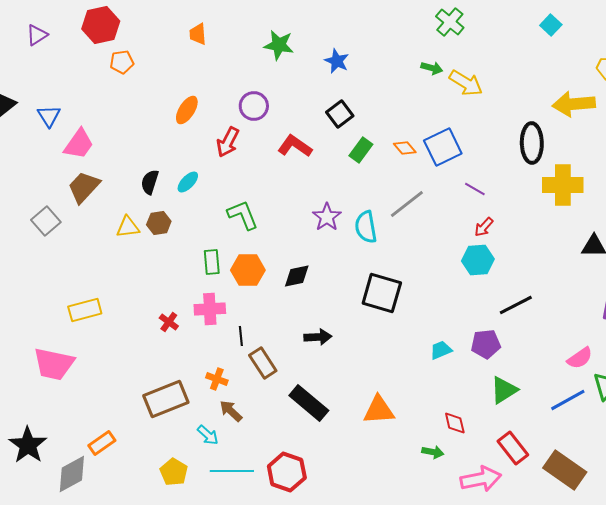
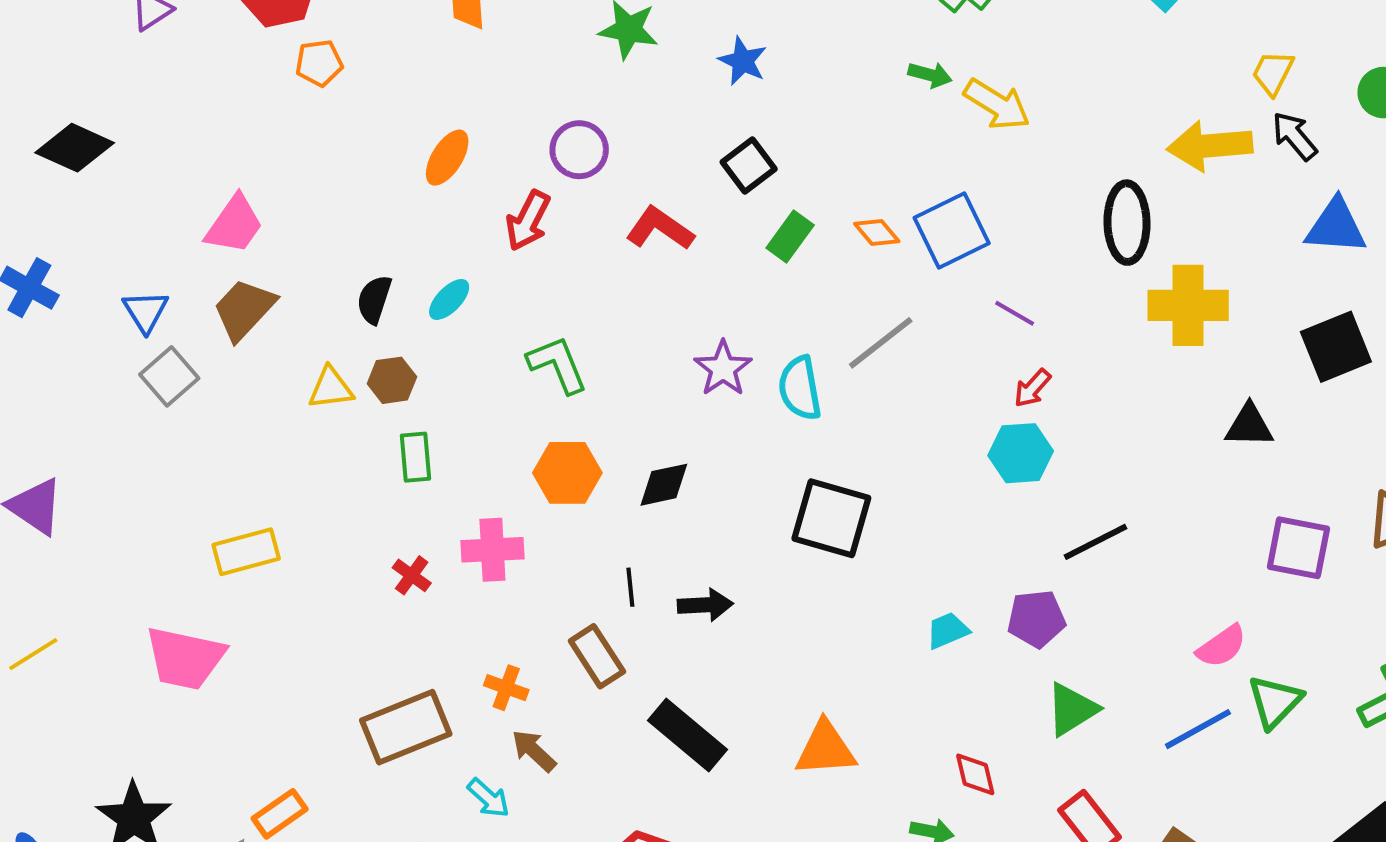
blue triangle: (49, 116) -> (146, 311), moved
green rectangle: (212, 262) -> (416, 457), moved
black line: (241, 336) -> (630, 587), moved

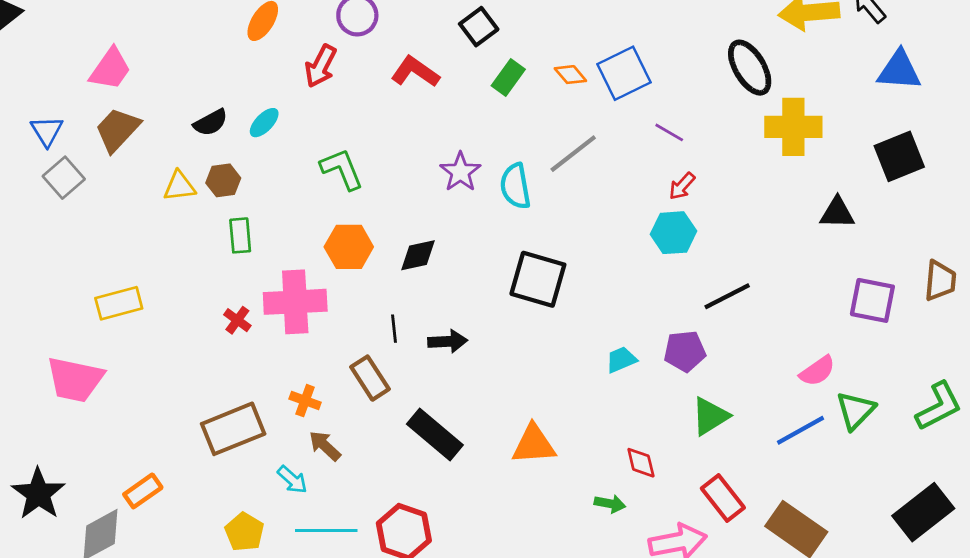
black ellipse: (1127, 223) -> (750, 68), turned -30
black semicircle: (374, 299) -> (211, 123), turned -136
pink cross: (492, 550) -> (295, 302), size x1.4

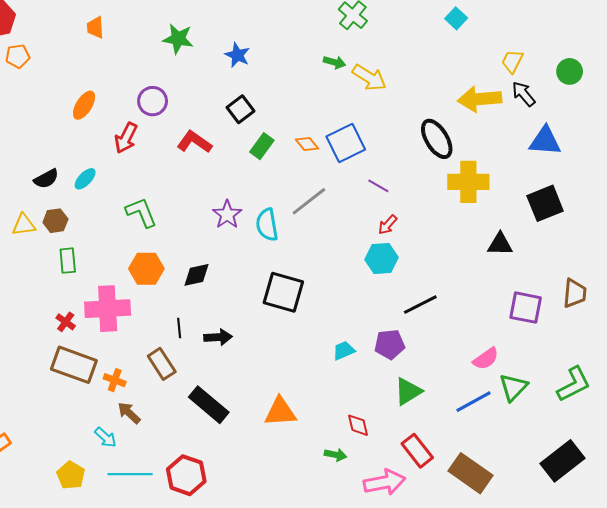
brown rectangle: (233, 429) -> (74, 365), moved, turned 42

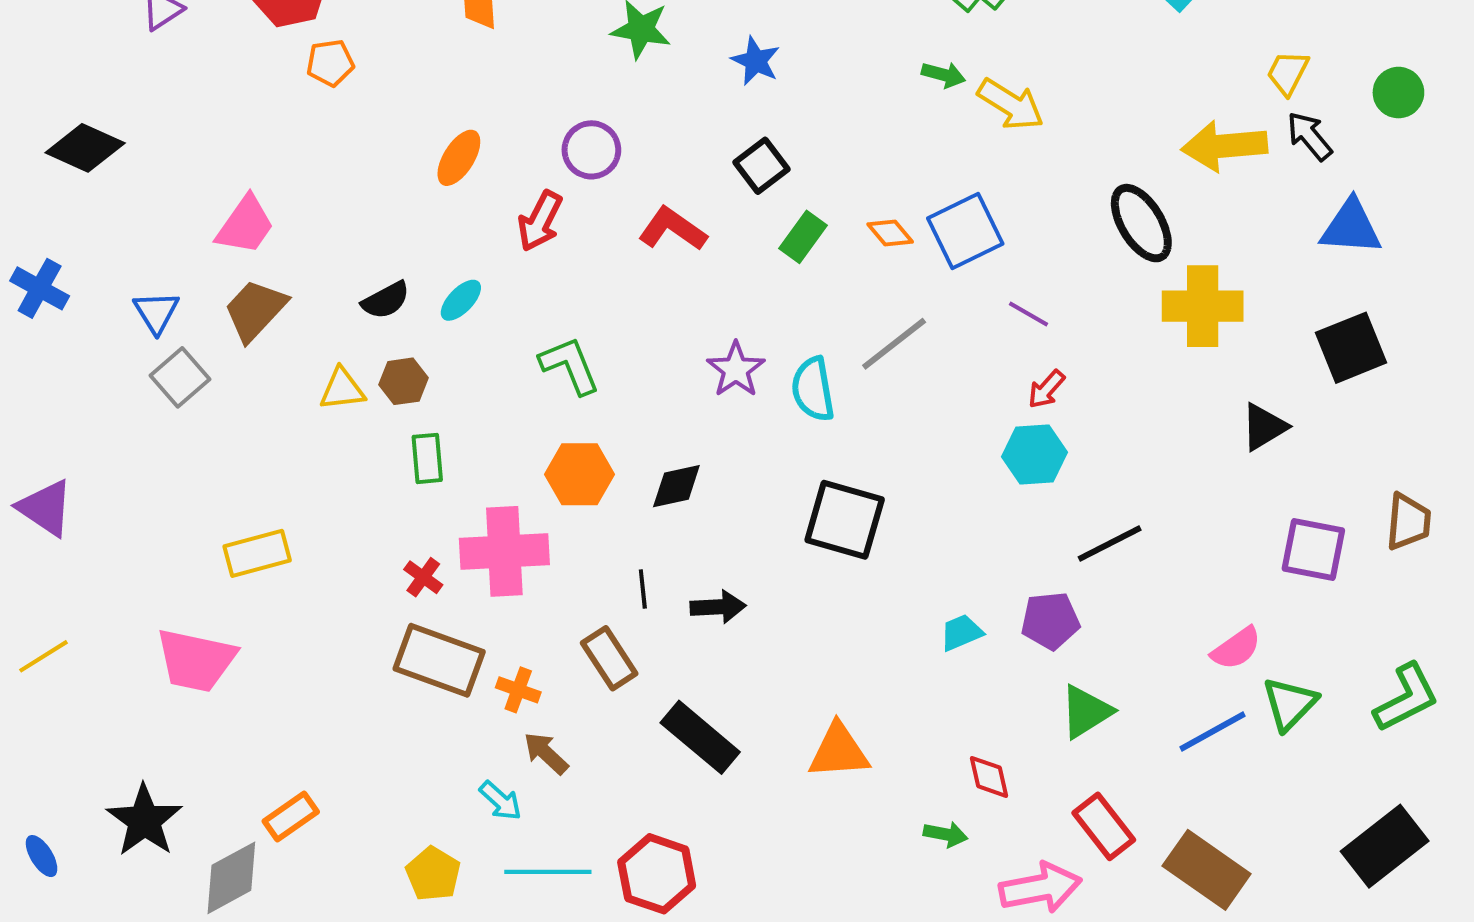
black triangle: (500, 244) -> (1264, 427), turned -32

